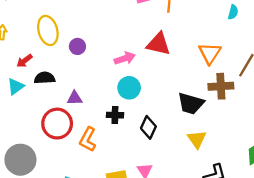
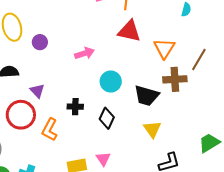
red triangle: (158, 44) -> (129, 31), moved
cyan circle: (129, 88) -> (111, 82), moved
purple triangle: (75, 98) -> (37, 91), turned 49

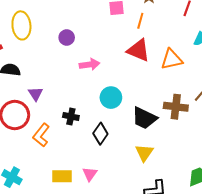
purple circle: (40, 42) -> (67, 38), moved
orange triangle: (164, 48) -> (172, 59), moved, turned 35

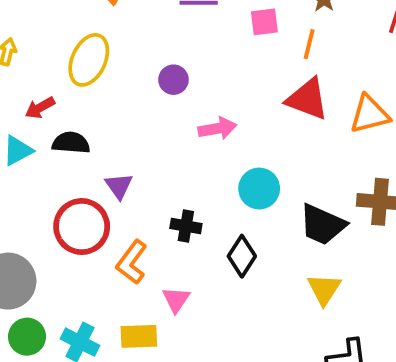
yellow ellipse: (21, 25) -> (89, 60), turned 32
pink triangle: (90, 174) -> (176, 300), moved
yellow rectangle: (62, 176) -> (139, 336), moved

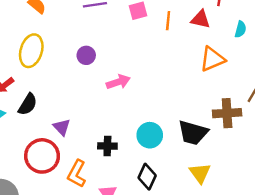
red triangle: (307, 99) -> (201, 19), moved, size x0.7
black semicircle: (71, 143) -> (28, 104), turned 125
cyan circle: (259, 188) -> (150, 135), moved
black diamond: (242, 256) -> (147, 177), moved

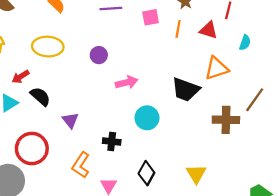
yellow ellipse: (31, 51) -> (48, 47), turned 72
black semicircle: (28, 104) -> (40, 96), turned -85
black trapezoid: (193, 133) -> (186, 90), moved
cyan circle: (150, 135) -> (147, 118), moved
red circle: (42, 156) -> (32, 149), moved

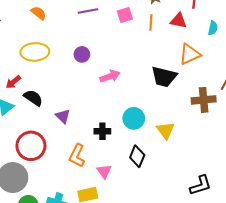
cyan circle: (147, 118) -> (134, 118), moved
yellow triangle: (196, 174) -> (166, 130), moved

